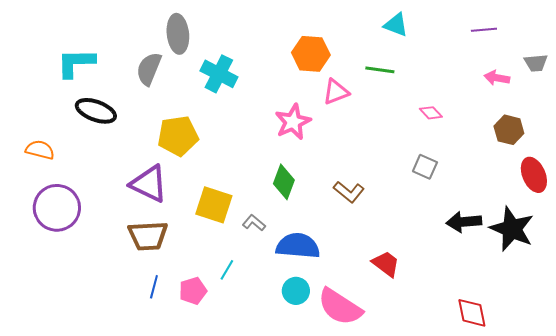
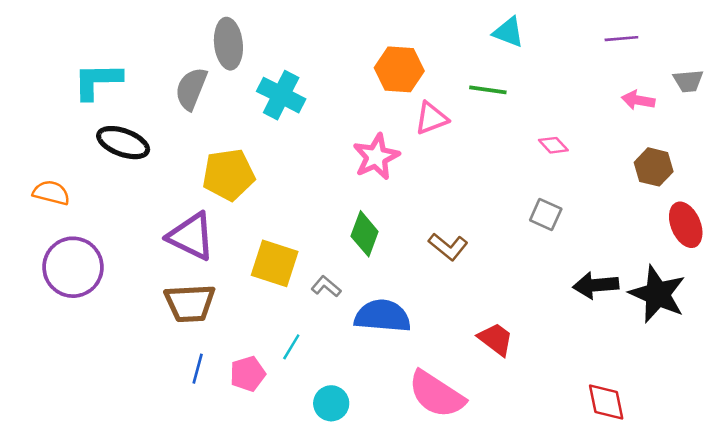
cyan circle: (296, 291) -> (331, 403), moved

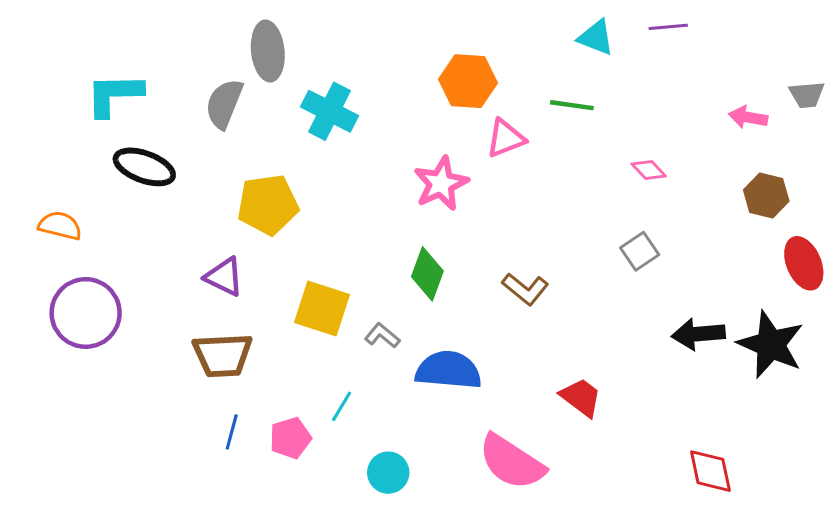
purple line: (621, 39) -> (668, 27), moved
gray square: (546, 215) -> (640, 251), turned 32
purple triangle: (191, 236) -> (224, 277), size x0.7

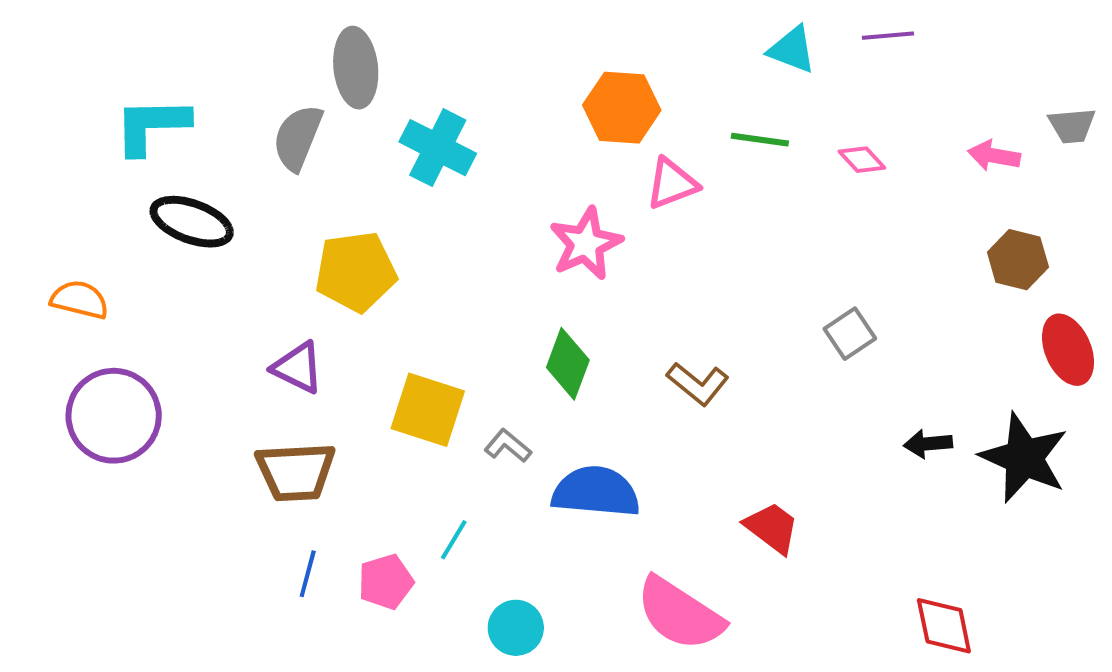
pink diamond: (649, 170) -> (862, 160), moved
black arrow: (698, 334) -> (928, 444), size x0.7

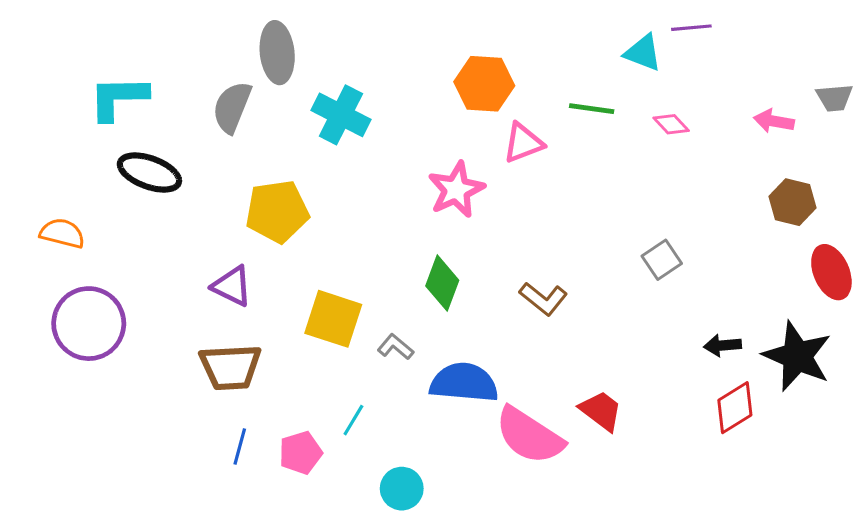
cyan triangle: (792, 50) -> (643, 53), moved
pink semicircle: (680, 614) -> (529, 436), moved
red diamond: (944, 626) -> (735, 408), moved, turned 70

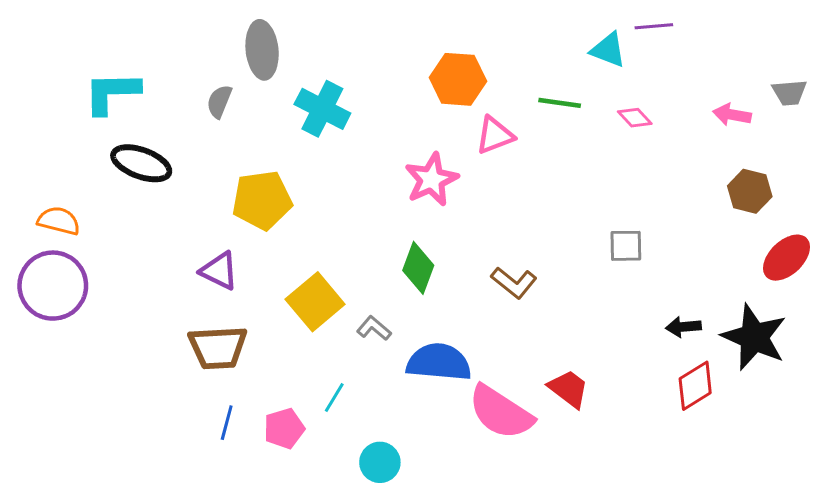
gray semicircle: (232, 107) -> (219, 101), size x0.7
gray square: (662, 260) -> (626, 246), turned 33
red ellipse: (831, 272) -> (787, 258), turned 69
yellow square: (333, 319) -> (315, 302), turned 32
purple circle: (89, 324) -> (53, 286), moved

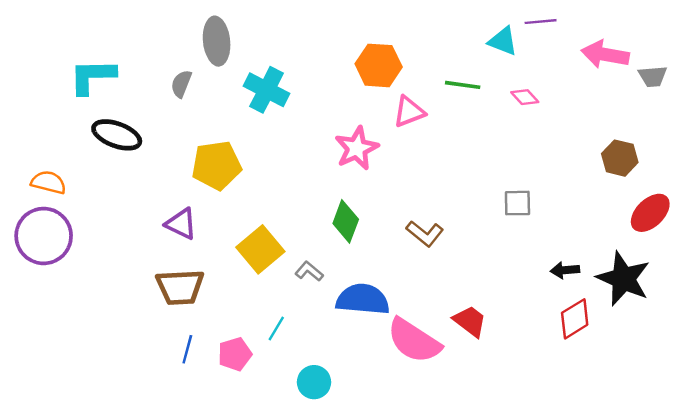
pink arrow: (732, 115) -> (605, 54), moved, size x1.5

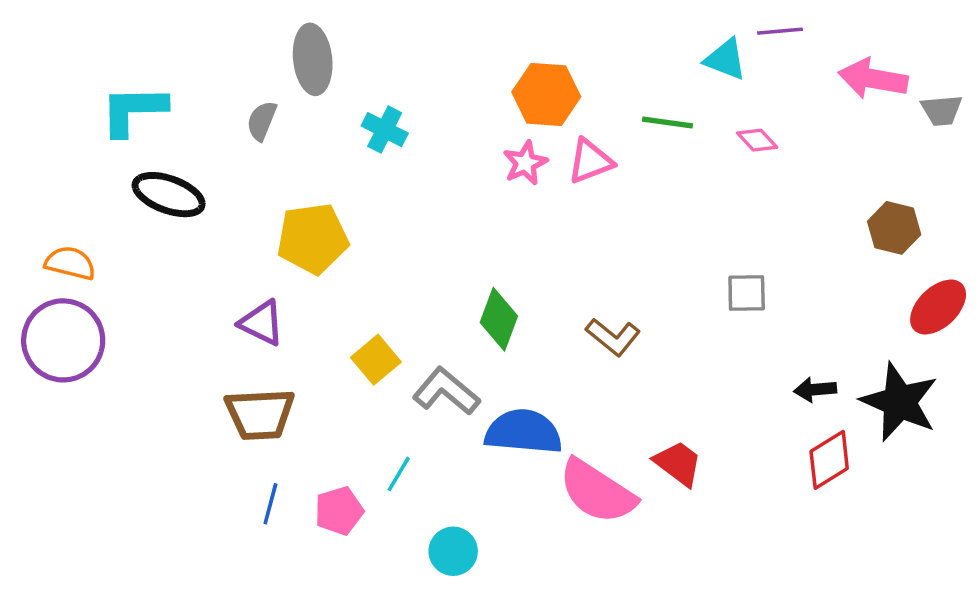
cyan cross: (267, 90) -> (385, 130), size x0.7
pink star: (357, 148) -> (525, 163), moved, size x0.7
yellow square: (260, 249) -> (376, 360), size x0.7
gray L-shape: (309, 271) -> (446, 391), size x1.6

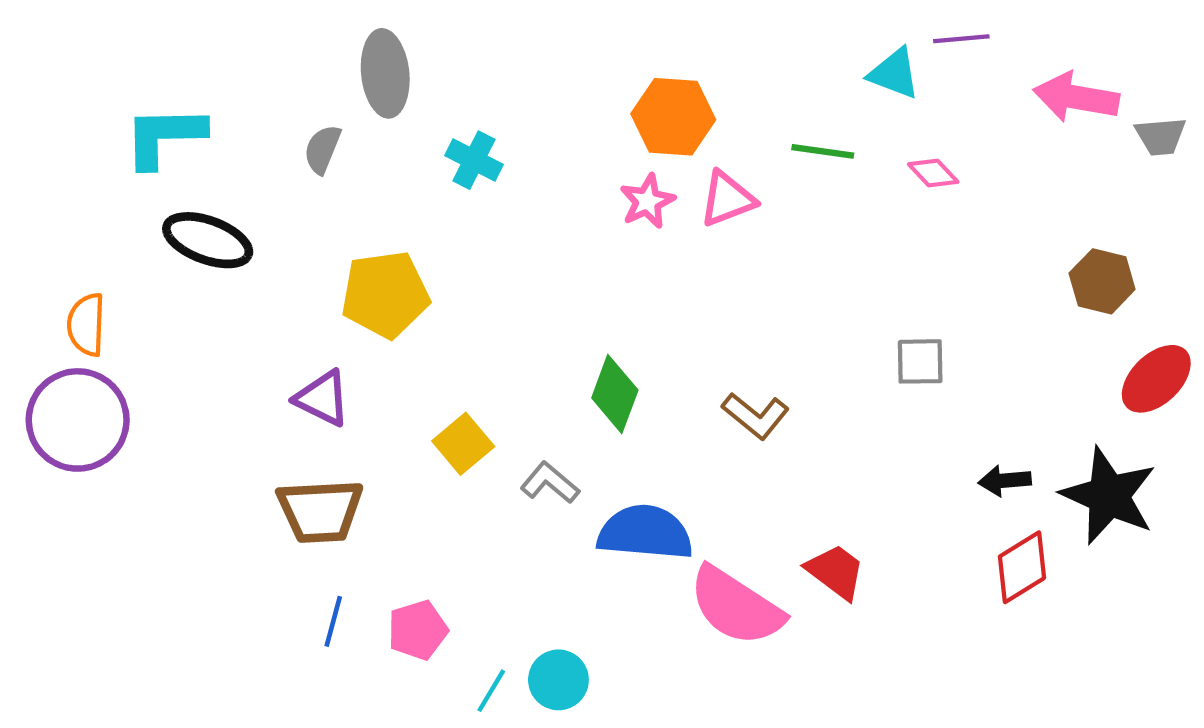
orange semicircle: (70, 263) -> (86, 325), turned -102
gray L-shape: (446, 391) -> (550, 483), size x0.7
cyan line: (399, 474) -> (491, 691), moved

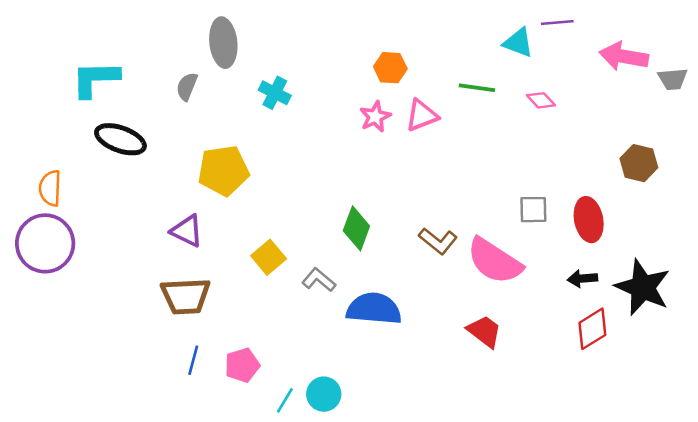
orange hexagon: (673, 117) -> (390, 68), size x0.7
red ellipse: (1156, 379) -> (589, 220), moved, turned -57
pink semicircle: (736, 606) -> (494, 261), moved

